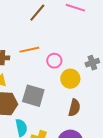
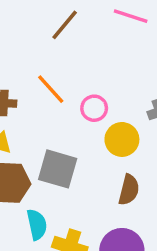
orange line: (29, 50) -> (51, 89), turned 60

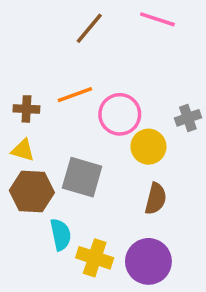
orange line: (51, 89) -> (75, 95), turned -68
pink circle: (94, 108) -> (120, 114), size x1.5

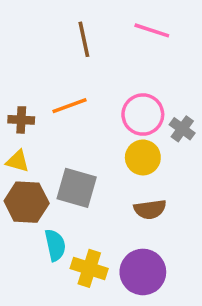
brown line: (89, 28) -> (84, 39), turned -52
pink circle: (120, 114) -> (143, 115), moved
gray cross: (188, 118) -> (182, 129), turned -35
brown semicircle: (156, 199) -> (150, 209), turned 68

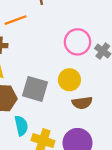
orange line: (69, 106) -> (15, 20), moved
yellow circle: (143, 157) -> (69, 80), moved

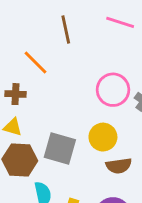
orange line: (15, 20) -> (36, 62), turned 65

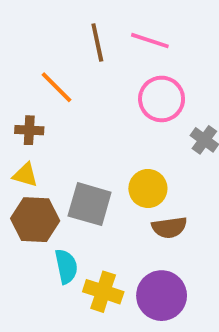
pink line: (120, 22) -> (150, 41), moved
pink circle: (113, 90) -> (162, 99), moved

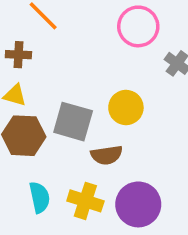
brown semicircle: (169, 227) -> (107, 155), moved
cyan semicircle: (66, 266) -> (40, 197), moved

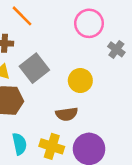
gray square: (73, 122) -> (34, 68), moved, turned 36

